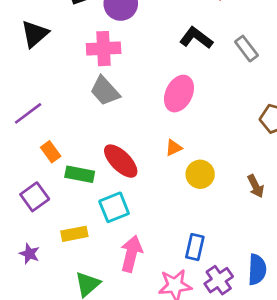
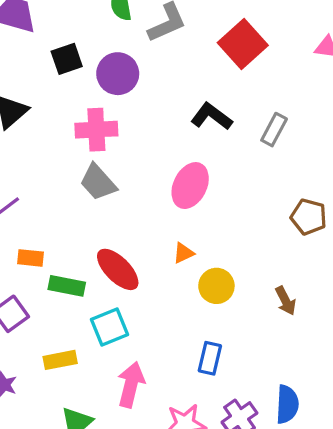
gray rectangle: (246, 49) -> (274, 130), turned 65
orange rectangle: (51, 152) -> (31, 258), turned -48
blue rectangle: (195, 247) -> (210, 358), moved

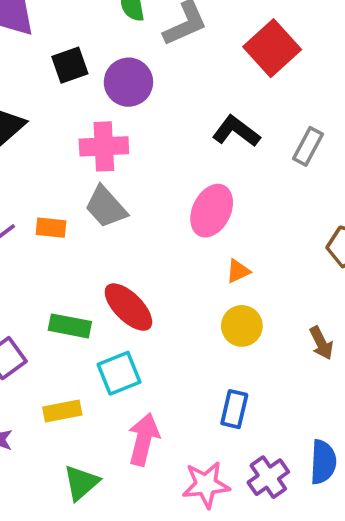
orange triangle: (184, 253) -> (238, 271), moved
orange rectangle: (31, 258) -> (51, 228), moved

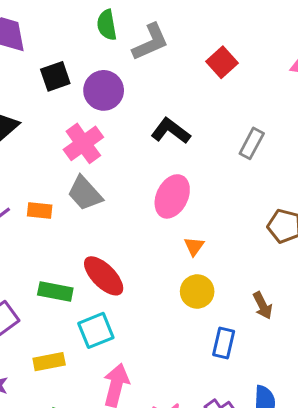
red square: (272, 48) -> (222, 62), size x0.7
black L-shape: (236, 131) -> (171, 131), moved
pink cross: (104, 146) -> (83, 143), turned -33
orange triangle: (238, 271) -> (194, 246), turned -30
blue rectangle: (234, 409) -> (224, 343), moved

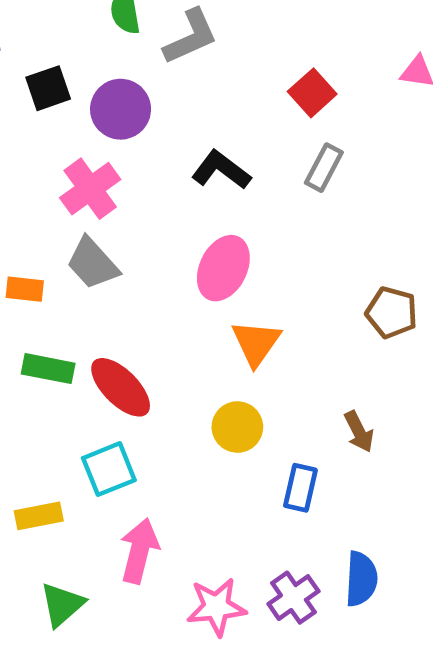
red square: (222, 62) -> (312, 93), moved
gray rectangle: (252, 143) -> (324, 168), moved
orange triangle: (194, 246) -> (256, 343), size x1.6
green rectangle: (55, 291) -> (48, 369), moved
yellow circle: (197, 291) -> (237, 427), moved

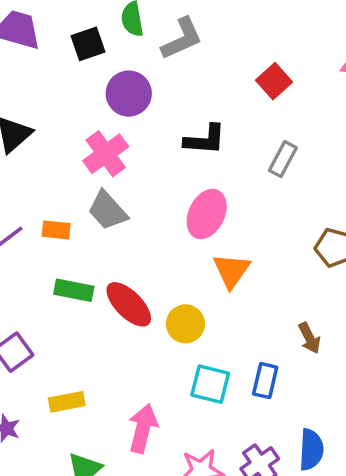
black square: (48, 88) -> (88, 44), moved
gray rectangle: (324, 168) -> (283, 159), moved
black L-shape: (221, 170) -> (205, 140), turned 147
yellow circle: (237, 427) -> (185, 324), moved
cyan square: (109, 469) -> (210, 384), moved, turned 36

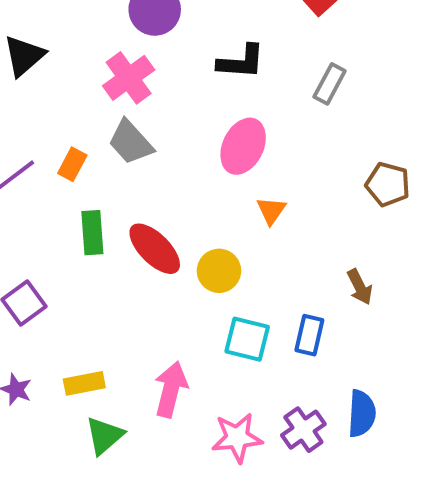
orange rectangle: (56, 230) -> (72, 164), turned -68
orange triangle: (231, 271) -> (271, 211), size x0.7
green rectangle: (74, 290) -> (92, 233), turned 75
yellow rectangle: (67, 402) -> (84, 383), moved

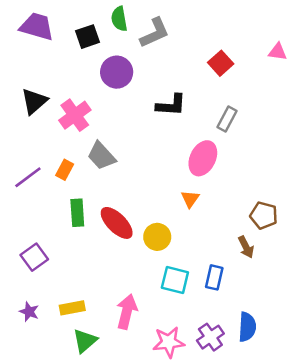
pink cross: (129, 78) -> (75, 115), moved
pink ellipse: (243, 146) -> (203, 158), moved
brown pentagon: (388, 184) -> (264, 215), moved

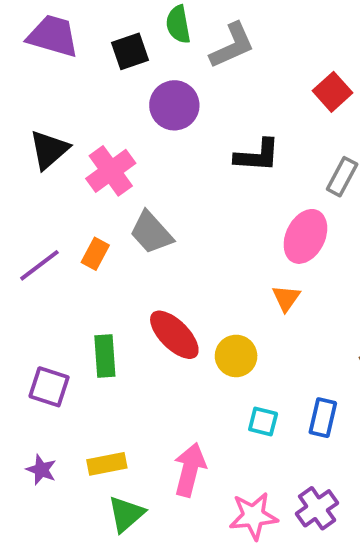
green rectangle: (77, 213) -> (105, 356), moved
purple square: (34, 257) -> (49, 387), turned -36
cyan square: (175, 280) -> (263, 422), size x0.7

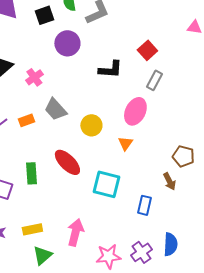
red square: (332, 92) -> (147, 50), moved
pink cross: (111, 171) -> (34, 77), size x0.7
orange rectangle: (95, 254) -> (26, 120), turned 42
yellow circle: (236, 356) -> (91, 125), moved
cyan square: (263, 422) -> (106, 184), moved, size x1.8

